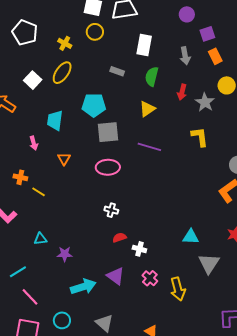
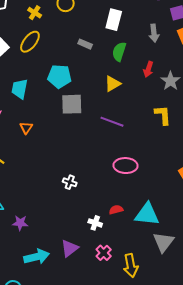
pink ellipse: (108, 167) -> (126, 166), moved
cyan triangle: (191, 237) -> (147, 214), size x1.5
red semicircle: (119, 238) -> (116, 210), moved
purple triangle: (116, 276) -> (70, 248), turned 42

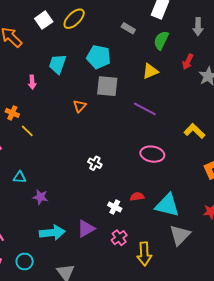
yellow L-shape: (163, 115) -> (194, 131), moved, turned -50
orange triangle: (26, 128) -> (80, 106), moved

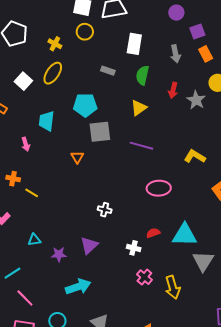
purple triangle: (86, 229) -> (89, 245), moved

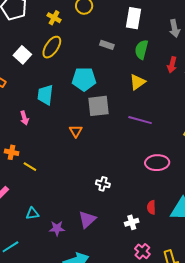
red semicircle: (153, 233) -> (151, 207), turned -72
white cross: (134, 248) -> (132, 222), turned -32

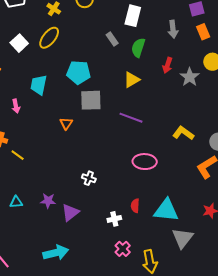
gray rectangle: (107, 45) -> (112, 39), moved, turned 32
purple star: (57, 228) -> (48, 201), moved

